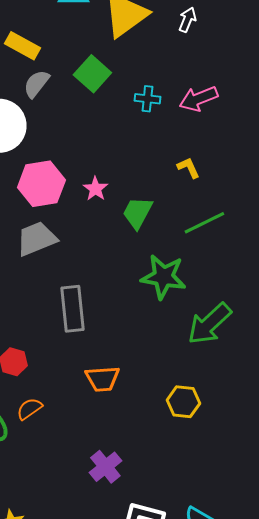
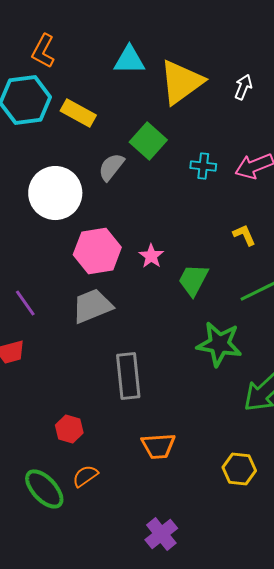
gray semicircle: (36, 84) -> (111, 167), moved

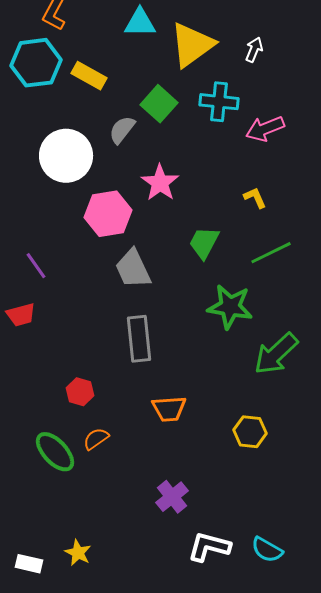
cyan cross: (203, 166) -> (219, 102), moved, size x1.5
pink star: (151, 256) -> (160, 183), moved, size x1.5
gray trapezoid: (92, 306) -> (133, 269), moved, turned -93

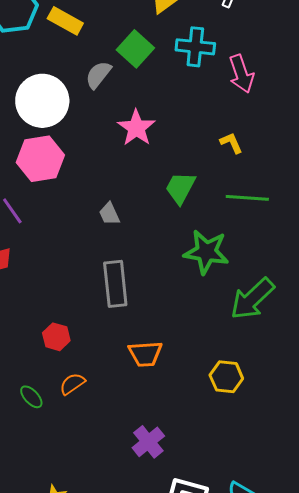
pink arrow: (265, 129) -> (241, 74), turned -87
pink hexagon: (108, 214) -> (40, 159), moved
green line: (271, 253) -> (247, 198), turned 30
gray trapezoid: (133, 269) -> (109, 214), size x0.6
green ellipse: (55, 452) -> (31, 397), size x0.6

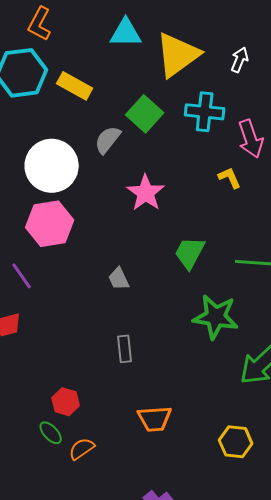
yellow L-shape: (231, 143) -> (230, 178), moved
gray rectangle: (115, 284) -> (125, 349), size x0.6
green ellipse: (31, 397) -> (51, 433), moved

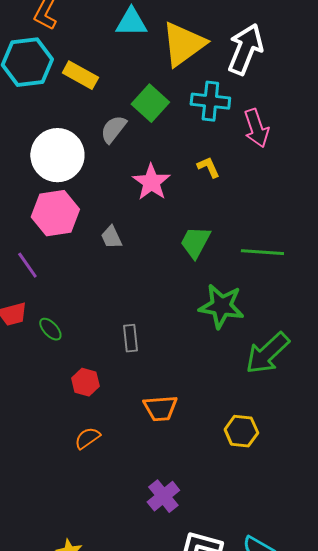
white arrow: (240, 60) -> (245, 49), size x2.0
yellow L-shape: (230, 178) -> (208, 167), moved
gray trapezoid: (119, 279) -> (111, 237), moved
red hexagon: (66, 402) -> (85, 382), moved
green ellipse: (51, 433) -> (50, 329), moved

